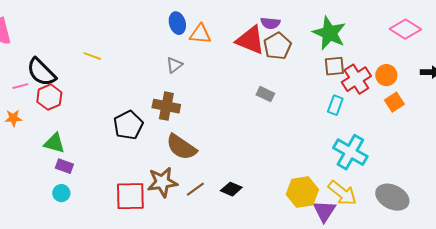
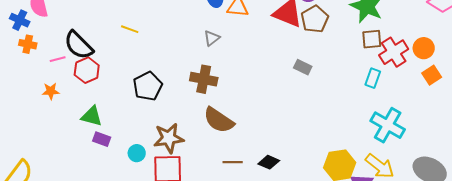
black pentagon: (128, 125) -> (148, 86), moved
brown star: (162, 182) -> (169, 138), moved
brown line: (195, 189) -> (233, 162), turned 36
cyan circle: (61, 193) -> (137, 153), moved

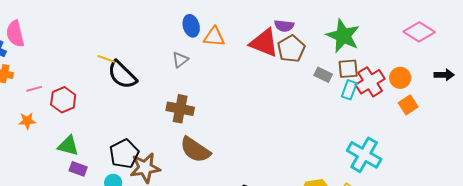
gray triangle: (212, 38) -> (180, 60), moved
black semicircle: (79, 45) -> (122, 75), moved
gray rectangle: (303, 67) -> (323, 75), moved
cyan rectangle: (373, 78) -> (349, 90), moved
black pentagon: (148, 86) -> (124, 154), moved

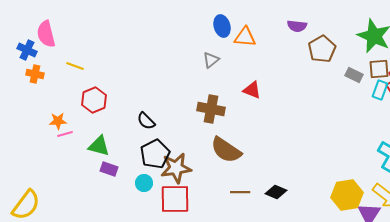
purple semicircle: (284, 26) -> (297, 26), moved
red triangle: (264, 43) -> (252, 90), moved, size x0.6
yellow line: (106, 59) -> (75, 66), moved
black semicircle: (122, 75) -> (146, 121), moved, size x0.6
pink line: (34, 89) -> (65, 134), moved

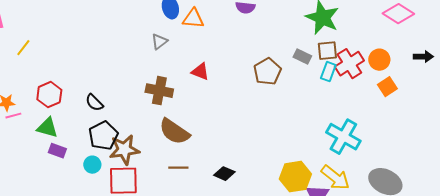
brown pentagon: (322, 49) -> (267, 72), moved
yellow line: (75, 66) -> (23, 48), turned -72
red hexagon: (94, 100) -> (49, 95), moved
brown line: (240, 192) -> (178, 168), moved

